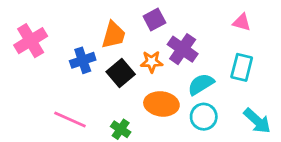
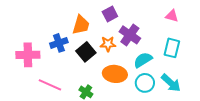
pink cross: (31, 41) -> (28, 55), moved, turned 30
cyan arrow: (257, 121) -> (171, 83), moved

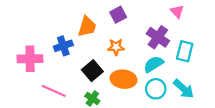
pink triangle: (172, 16) -> (177, 11), moved, turned 32
purple cross: (130, 35) -> (158, 37), moved
black square: (86, 52) -> (92, 71), moved

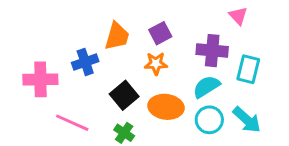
purple square: (118, 15) -> (160, 33), moved
purple cross: (158, 37) -> (212, 51), turned -30

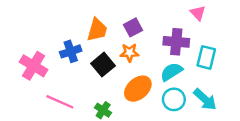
pink cross: (40, 79) -> (33, 66), turned 32
black square: (124, 95) -> (103, 65), moved
orange ellipse: (166, 107) -> (138, 89), turned -48

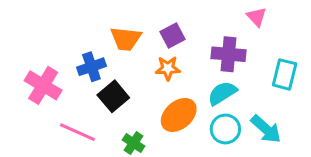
orange trapezoid: (97, 30) -> (126, 39), turned 80
cyan rectangle: (206, 57) -> (285, 74), moved
black square: (103, 65) -> (113, 96), moved

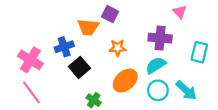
purple square: (172, 36) -> (110, 14), moved, turned -35
pink line: (77, 132) -> (31, 93), moved, turned 30

